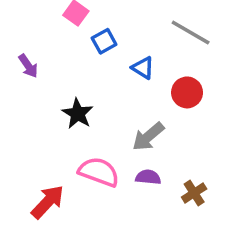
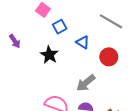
black star: (78, 114) -> (49, 55), moved

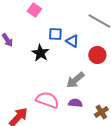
blue square: (60, 27) -> (55, 34), moved, turned 32

